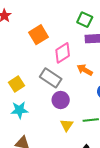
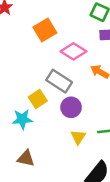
pink diamond: (63, 53) -> (73, 51), turned 65
yellow square: (16, 84) -> (38, 99), moved

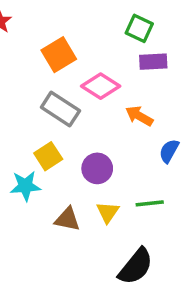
gray rectangle: (59, 81) -> (60, 109), moved
brown triangle: (26, 158) -> (67, 219), moved

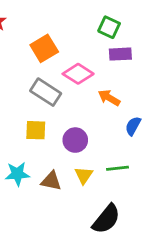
yellow square: (48, 156) -> (36, 130), turned 35
cyan star: (25, 186) -> (17, 174), moved

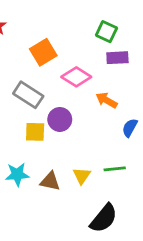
gray rectangle: (46, 92) -> (28, 95), moved
purple circle: (75, 140) -> (60, 119), moved

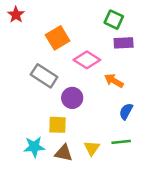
blue semicircle: (130, 128) -> (126, 111), moved
yellow square: (35, 132) -> (58, 125), moved

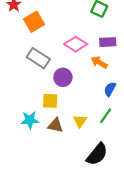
orange square: (58, 38) -> (34, 22), moved
purple rectangle: (124, 43) -> (108, 42), moved
green line: (121, 142) -> (106, 116), turned -49

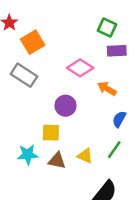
purple rectangle: (108, 42) -> (117, 51), moved
gray rectangle: (38, 58) -> (24, 75), moved
yellow triangle: (80, 121) -> (85, 156), turned -40

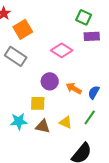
orange arrow: (107, 89) -> (74, 88), moved

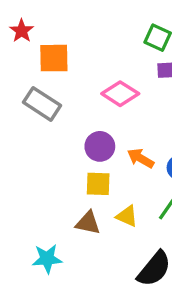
orange square: (23, 29) -> (54, 58), turned 30
yellow square: (38, 103) -> (98, 184), moved
cyan star: (19, 121) -> (47, 259), moved

